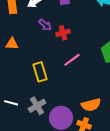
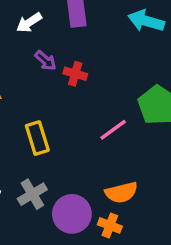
red cross: (63, 33) -> (75, 74), turned 32
pink line: (72, 60) -> (113, 130), moved

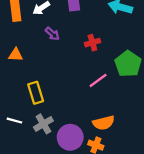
red cross: (75, 74) -> (92, 43), moved, turned -32
yellow rectangle: (37, 138) -> (36, 93), moved

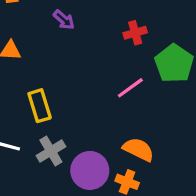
red cross: (92, 43) -> (135, 33), moved
orange semicircle: (104, 123) -> (138, 149), turned -140

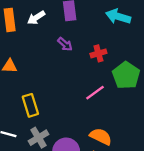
purple arrow: (64, 20) -> (65, 44), moved

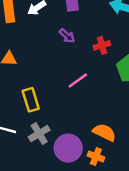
pink line: (95, 93) -> (78, 80), moved

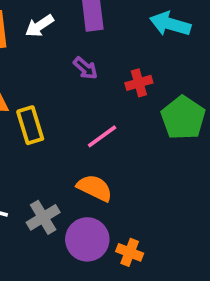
yellow rectangle: (31, 100) -> (30, 125), moved
orange semicircle: (104, 132) -> (95, 188), moved

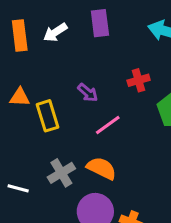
purple arrow: (85, 68) -> (88, 93), moved
gray cross: (43, 217) -> (61, 173), moved

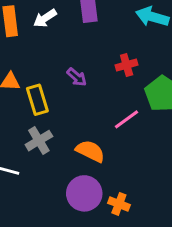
pink line: (108, 125) -> (127, 119), moved
gray cross: (61, 173) -> (39, 141), moved

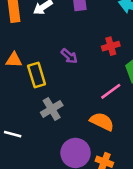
gray cross: (39, 141) -> (52, 109), moved
orange semicircle: (90, 151) -> (102, 122), moved

